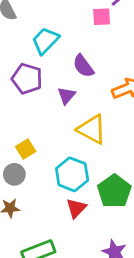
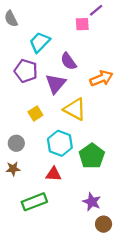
purple triangle: (66, 96) -> (56, 84), size x1.5
yellow square: (26, 149) -> (35, 113), moved
red triangle: (76, 208) -> (54, 174), moved, turned 49

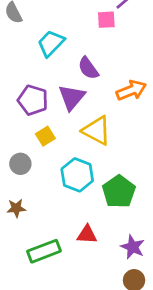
purple pentagon: (26, 71) -> (33, 100), moved
gray circle: (16, 143) -> (20, 164), moved
red triangle: (54, 174) -> (87, 235), moved
purple star: (92, 202) -> (133, 247), moved

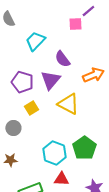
cyan hexagon: (77, 175) -> (54, 153), moved

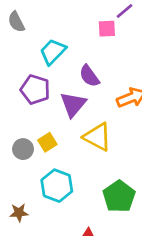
purple pentagon: (22, 82) -> (35, 90), moved
gray circle: (13, 128) -> (23, 149), moved
cyan hexagon: (54, 153) -> (57, 186), moved

